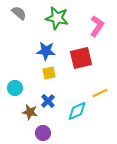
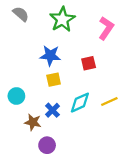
green star: (57, 18) -> (62, 19), turned 30
red square: (81, 58) -> (89, 63), size x0.6
cyan diamond: (77, 111) -> (80, 103), moved

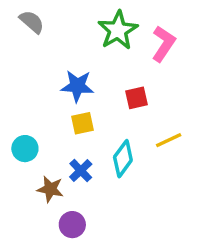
green star: (62, 19) -> (118, 30), moved
yellow line: (109, 101) -> (169, 140), moved
cyan diamond: (80, 103) -> (123, 159), turned -30

